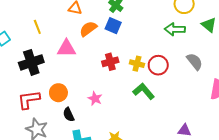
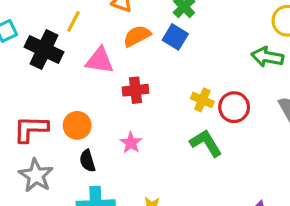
yellow line: (37, 27) -> (73, 22), moved, turned 40
black cross: (31, 62) -> (44, 49), moved, turned 35
red cross: (110, 62) -> (136, 90), moved

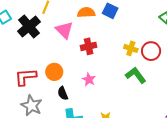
orange semicircle: (137, 36) -> (86, 12), turned 30
black cross: (44, 49) -> (29, 27), turned 30
pink triangle: (100, 61) -> (64, 30), turned 42

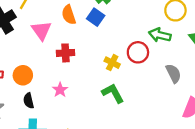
orange semicircle: (86, 12) -> (69, 15), turned -114
red circle: (151, 51) -> (138, 52), moved

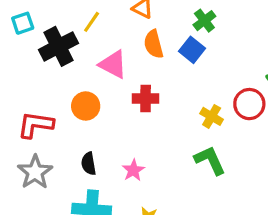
pink triangle: (41, 31) -> (113, 64), turned -30
orange circle: (23, 75) -> (86, 106), moved
pink star: (60, 90) -> (133, 170), moved

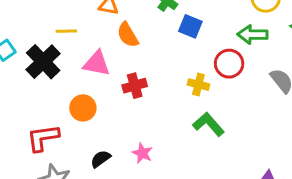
yellow line: (92, 22) -> (66, 31), turned 70
blue square: (192, 50) -> (190, 26), moved
black semicircle: (89, 164) -> (101, 159), turned 80

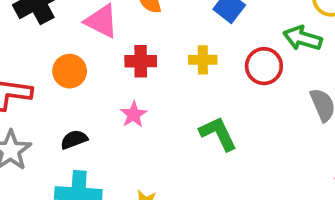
yellow cross: (198, 85) -> (203, 60), moved, turned -30
pink star: (142, 153) -> (134, 115), moved

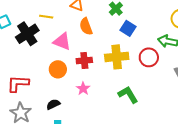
yellow cross: (203, 60) -> (117, 57), size x1.6
orange circle: (70, 71) -> (58, 69), moved

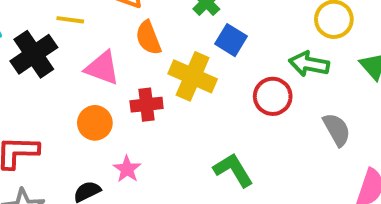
yellow cross: (117, 57) -> (193, 76), moved, turned 30
pink star: (83, 89) -> (127, 169), moved

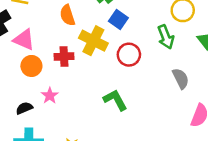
green arrow: (309, 64) -> (166, 37), turned -125
pink triangle: (102, 68) -> (24, 40), moved
red circle: (273, 96) -> (129, 55), moved

